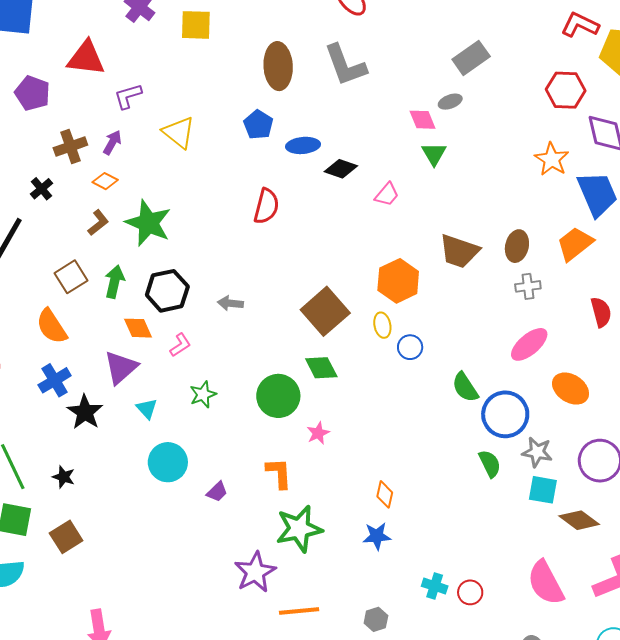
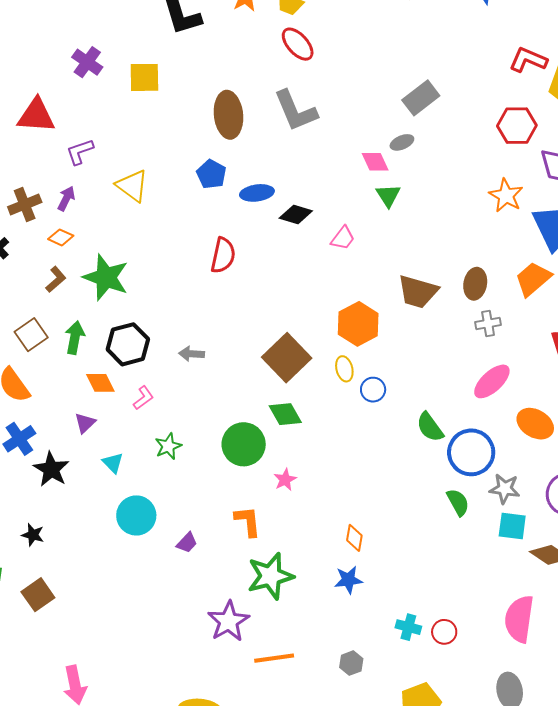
purple triangle: (121, 367) -> (85, 423), size x0.6
pink semicircle: (546, 583) -> (519, 619), turned 39

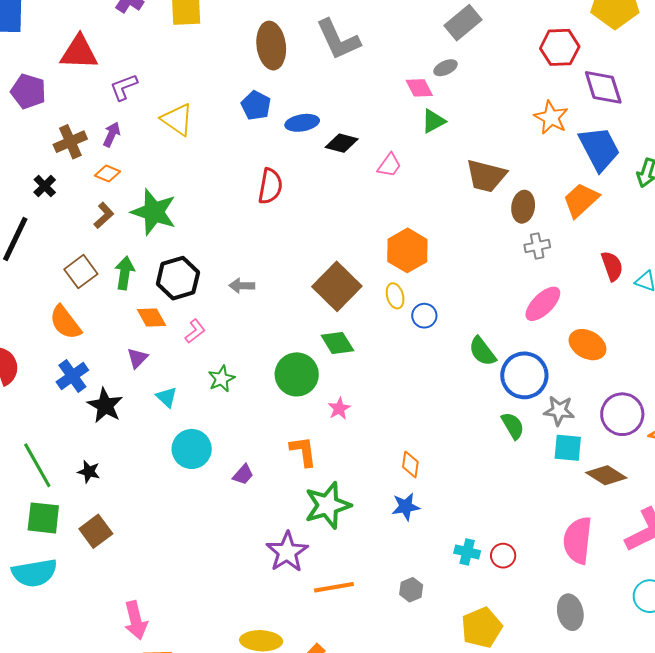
green triangle: (388, 195) -> (433, 121), turned 36
brown trapezoid: (418, 292) -> (486, 176), moved

